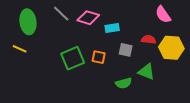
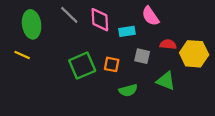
pink semicircle: (163, 15) -> (150, 16), moved
pink diamond: (88, 18) -> (100, 20), turned 70
green semicircle: (124, 83) -> (128, 90), moved

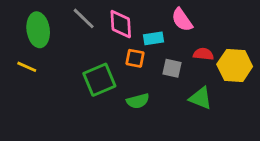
orange square: (112, 64) -> (135, 58), moved
green semicircle: (128, 90) -> (138, 101), moved

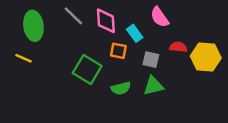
cyan rectangle: (154, 38) -> (135, 33), turned 63
green square: (99, 80) -> (87, 70), turned -36
green triangle: (201, 98) -> (153, 86), moved, turned -35

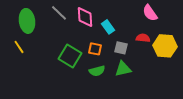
pink semicircle: (160, 17) -> (150, 13), moved
orange square: (118, 51) -> (95, 49), moved
yellow line: (24, 58) -> (19, 47), turned 32

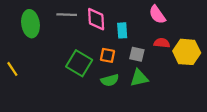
gray line: (59, 13) -> (67, 15), turned -42
pink semicircle: (150, 13) -> (157, 15), moved
cyan rectangle: (108, 27) -> (122, 30), turned 32
yellow line: (19, 47) -> (12, 69), moved

